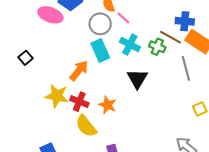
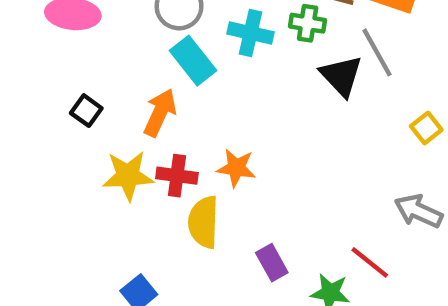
black square: (25, 58) -> (86, 111), moved
black triangle: (137, 79) -> (341, 76), moved
yellow semicircle: (86, 126) -> (203, 222), turned 55

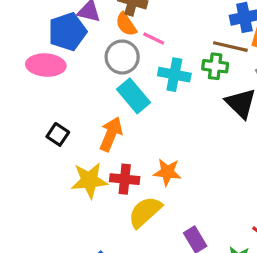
yellow semicircle: (203, 222) -> (145, 212), turned 48

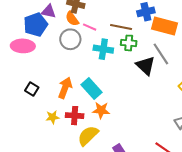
brown line: (230, 47) -> (121, 27), moved
cyan rectangle: (133, 96) -> (91, 89), moved
yellow star: (89, 180) -> (53, 117), size x0.6

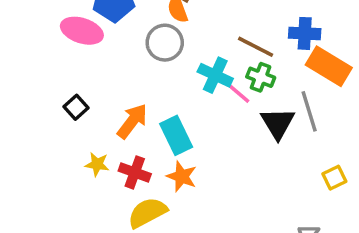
pink line: (90, 27) -> (239, 94), moved

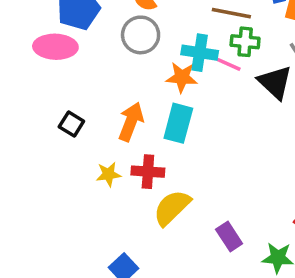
cyan rectangle: (176, 135) -> (178, 123), turned 57
orange star: (182, 176) -> (182, 77), moved

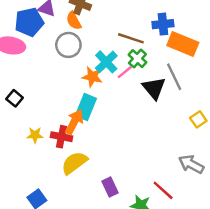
green cross: (245, 42) -> (137, 59), turned 30
cyan cross: (200, 53) -> (106, 62), turned 30
pink line: (229, 64) -> (125, 72), turned -70
orange arrow: (131, 122) -> (74, 122), moved

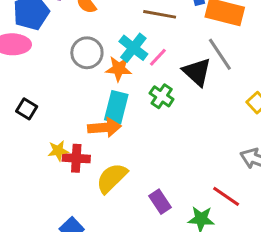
gray circle: (68, 45) -> (87, 53), moved
green cross: (137, 59) -> (162, 96), moved
orange arrow: (74, 122) -> (104, 127), turned 65
red cross: (62, 137) -> (76, 158), moved

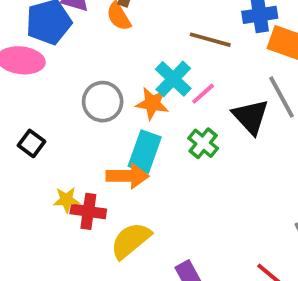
gray circle: (87, 53) -> (103, 102), moved

